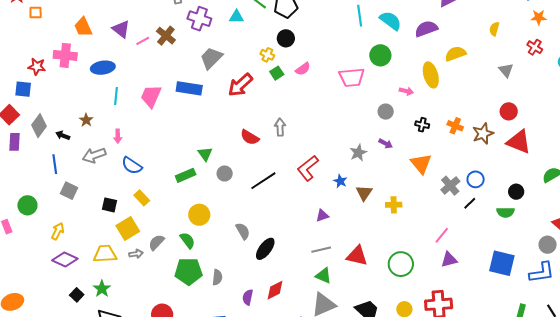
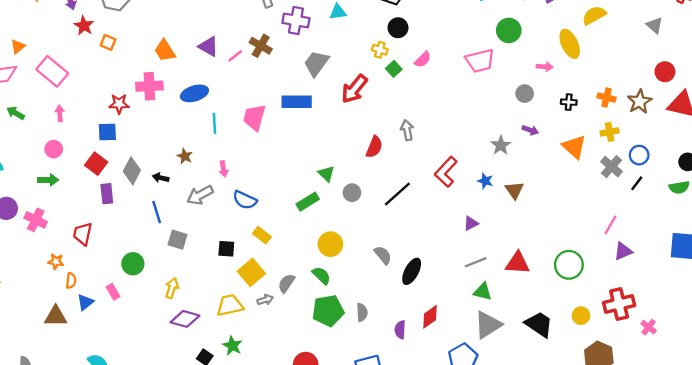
orange square: (36, 12) -> (108, 42), turned 32
red semicircle: (250, 137) -> (374, 147), turned -90
yellow cross: (394, 205) -> (610, 132), moved

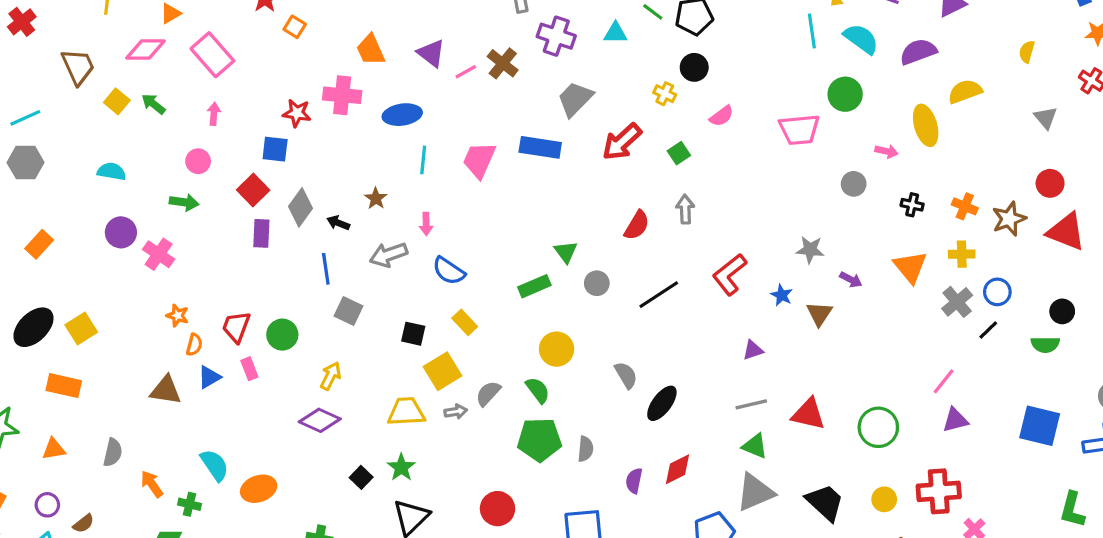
green square: (394, 69) -> (679, 153), moved
purple arrow: (530, 130) -> (851, 280), moved
gray star: (501, 145) -> (810, 250), turned 30
red trapezoid: (83, 234) -> (236, 327), moved
purple diamond: (185, 319) -> (320, 420), moved

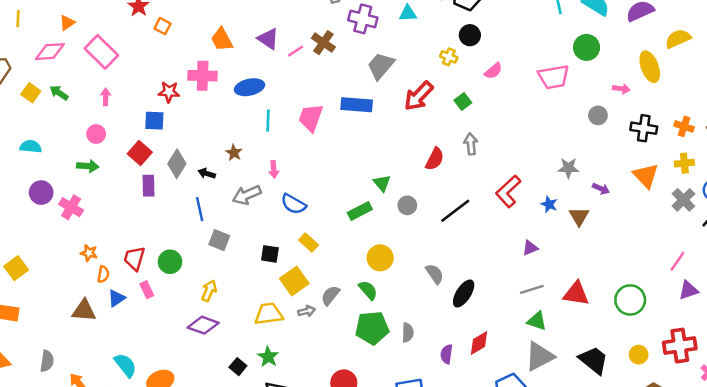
black cross: (912, 205) -> (644, 128), size x1.5

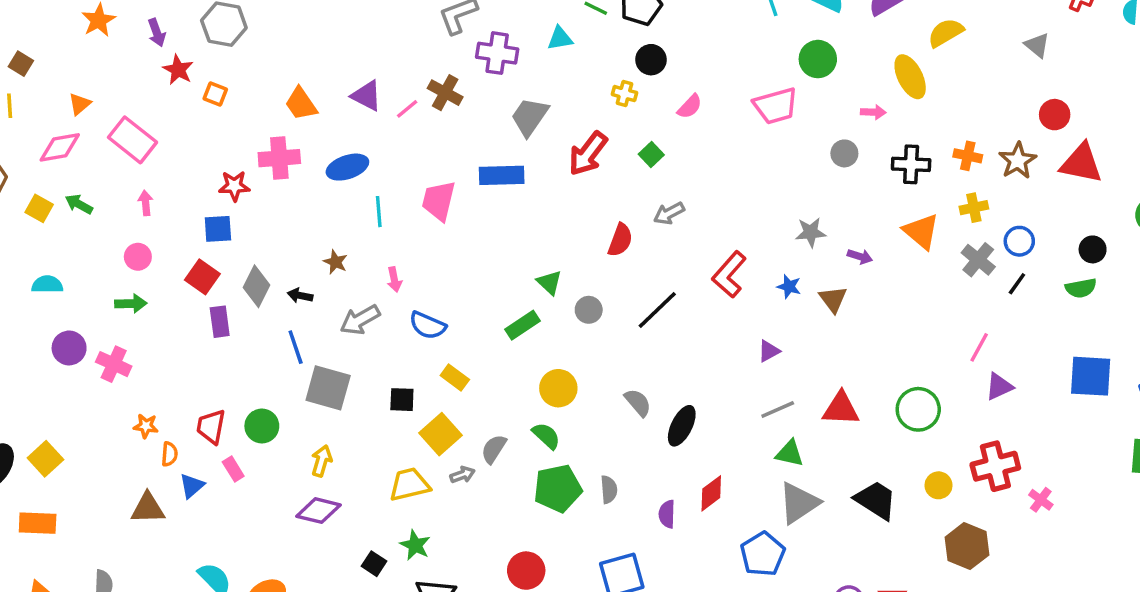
gray arrow: (471, 144) -> (669, 213), turned -105
gray square: (219, 240) -> (328, 388), size x1.5

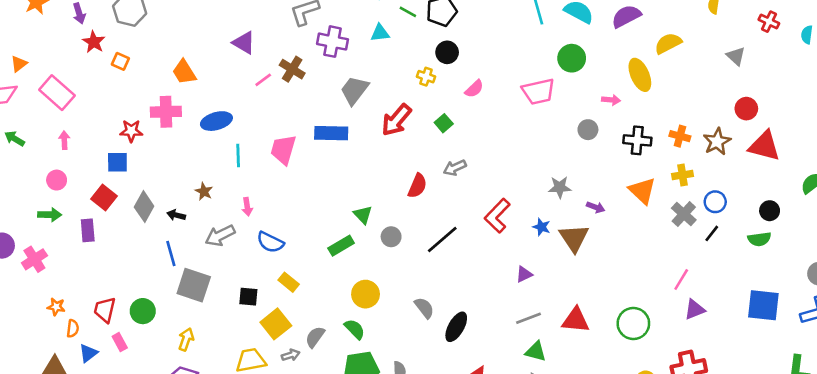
purple triangle: (367, 96) -> (244, 43), moved
brown triangle: (833, 299) -> (574, 238), size x1.4
purple rectangle: (220, 322) -> (88, 230), moved
pink cross: (114, 364) -> (34, 259), turned 30

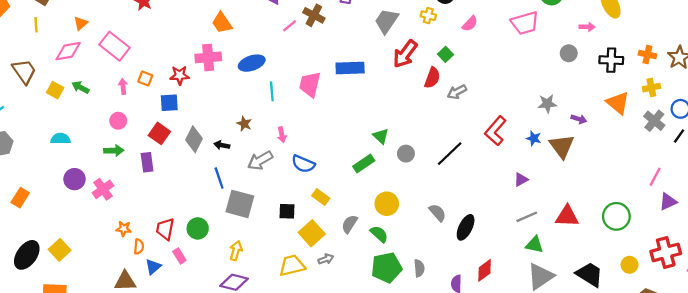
orange square: (120, 61) -> (145, 78), moved
gray trapezoid: (354, 90) -> (386, 21), moved
red semicircle: (417, 186) -> (432, 78), moved
gray semicircle: (315, 337) -> (350, 224), moved

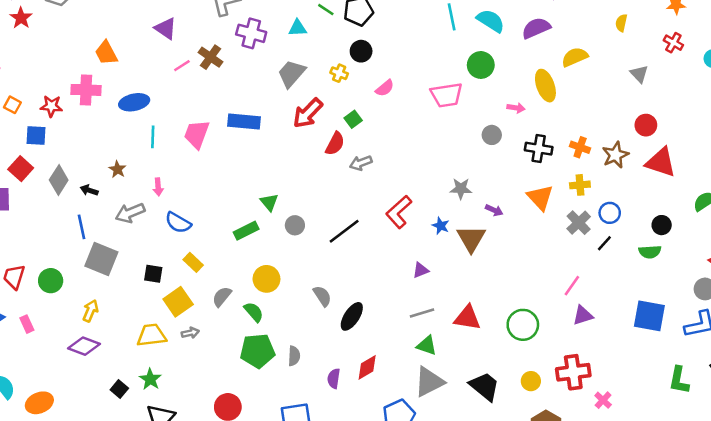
pink rectangle: (179, 256) -> (27, 324), moved

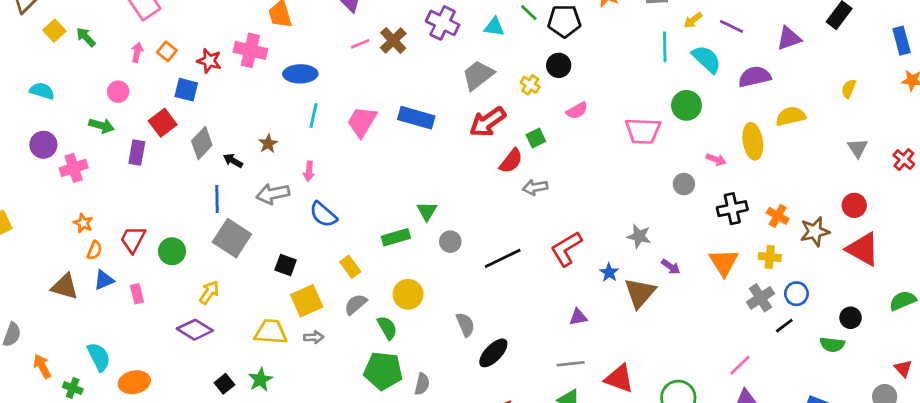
red cross: (673, 43) -> (904, 160), moved
black cross: (539, 149) -> (732, 209), turned -32
yellow rectangle: (193, 262) -> (350, 267), moved

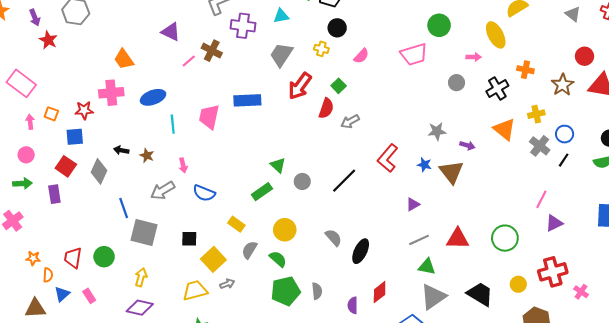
black arrow: (233, 161) -> (121, 150), moved
orange cross: (778, 216) -> (525, 70), moved

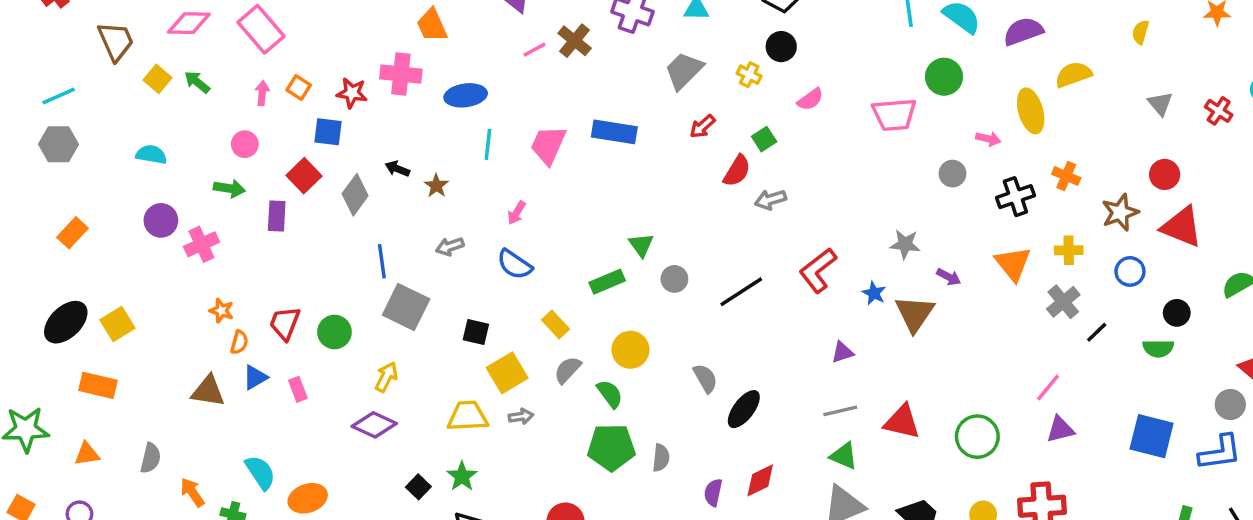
red arrow: (300, 86) -> (702, 126), size x0.6
blue circle: (565, 134) -> (1130, 271), moved
pink arrow: (183, 165) -> (516, 213), moved, turned 32
gray arrow: (163, 191) -> (450, 247), size x0.7

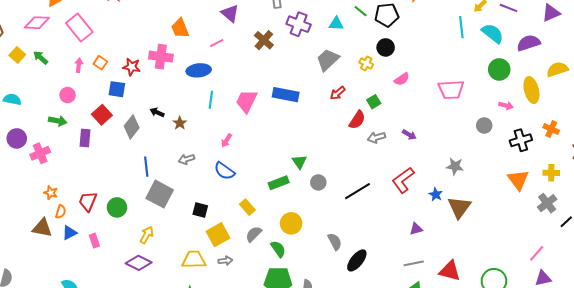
pink line: (535, 50) -> (217, 43), moved
green circle: (944, 77) -> (499, 69), moved
purple arrow: (949, 277) -> (409, 135), moved
brown triangle: (208, 391) -> (42, 228), moved

